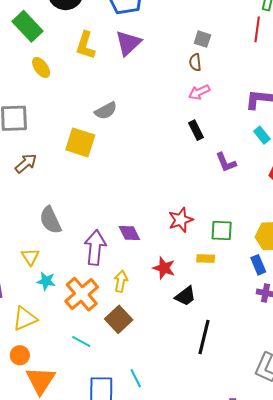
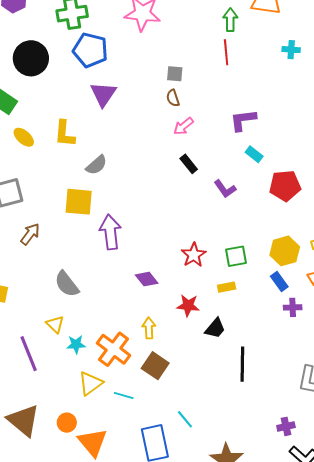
yellow L-shape: (85, 45) -> (65, 134), moved
purple arrow: (95, 247) -> (110, 232), moved
yellow triangle: (25, 319) -> (90, 383), moved

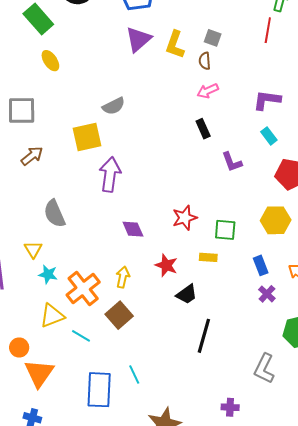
yellow L-shape: (65, 134) -> (175, 45), moved
yellow square: (79, 202) -> (87, 137), turned -32
yellow hexagon: (285, 251) -> (276, 220), moved
purple cross: (293, 307) -> (267, 294), turned 30

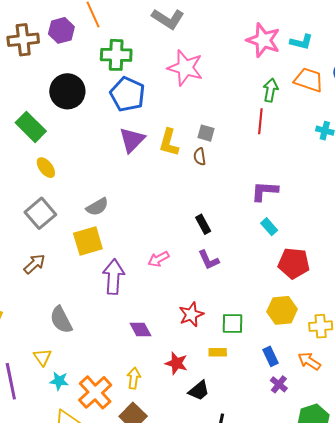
pink arrow: (208, 91) -> (158, 259), moved
gray semicircle: (114, 106) -> (97, 207), moved
gray square: (22, 110) -> (40, 213), moved, turned -36
purple L-shape: (232, 162) -> (209, 260), moved

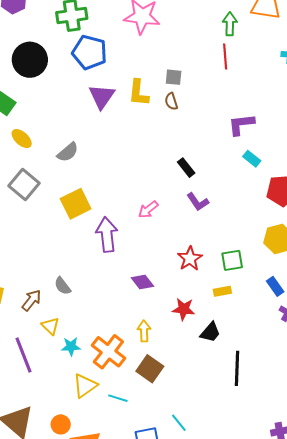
gray semicircle: (97, 207) -> (68, 152), moved
brown arrow: (34, 264) -> (31, 300), moved
gray semicircle: (61, 320) -> (63, 286), size x0.7

